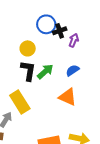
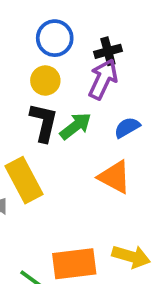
blue circle: (46, 24) -> (55, 38), moved
purple arrow: (74, 40) -> (103, 79), moved, size x1.5

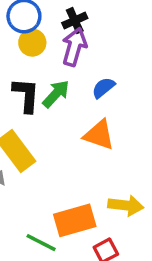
yellow circle: (45, 81) -> (32, 43), moved

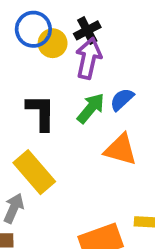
yellow circle: (32, 43) -> (53, 43), moved
green arrow: (56, 94) -> (91, 108), moved

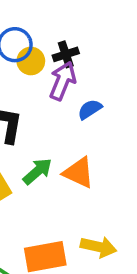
blue semicircle: (122, 99) -> (90, 109), moved
green arrow: (91, 108) -> (37, 171), moved

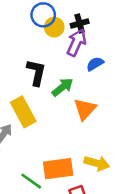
green arrow: (37, 171) -> (62, 87), moved
orange triangle: (79, 173) -> (85, 109), turned 45

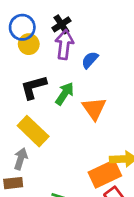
yellow circle: (54, 27) -> (29, 44), moved
black L-shape: (36, 72) -> (34, 87), turned -100
orange rectangle: (58, 169) -> (105, 174), moved

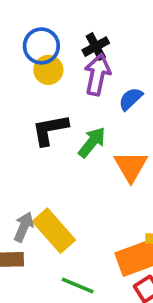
yellow rectangle: (33, 131) -> (54, 231), moved

